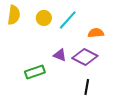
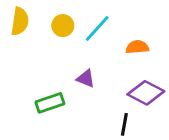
purple diamond: (85, 57) -> (146, 93), moved

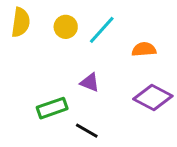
black line: (124, 124) -> (87, 131), moved, turned -70

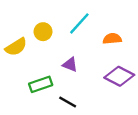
yellow semicircle: (21, 22) -> (16, 47), moved, turned 50
yellow circle: (66, 27) -> (43, 32), moved

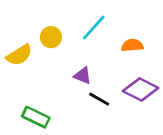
green rectangle: (41, 84) -> (36, 117), moved, turned 45
black line: (68, 102) -> (99, 99), moved

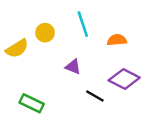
cyan line: (94, 27) -> (83, 24), turned -60
black line: (99, 99) -> (95, 96), moved

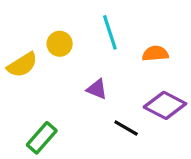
green rectangle: (32, 103) -> (42, 138), turned -75

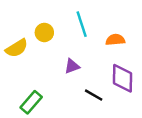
purple triangle: (97, 89) -> (72, 66), turned -42
purple diamond: (165, 105) -> (123, 78), turned 64

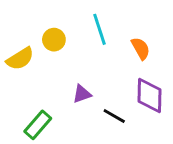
orange semicircle: (115, 40) -> (141, 48), turned 66
purple triangle: (72, 66) -> (82, 94), moved

